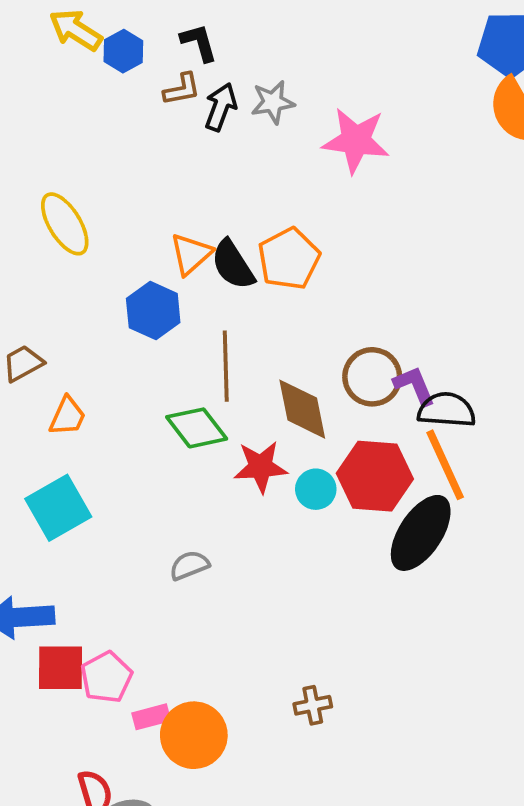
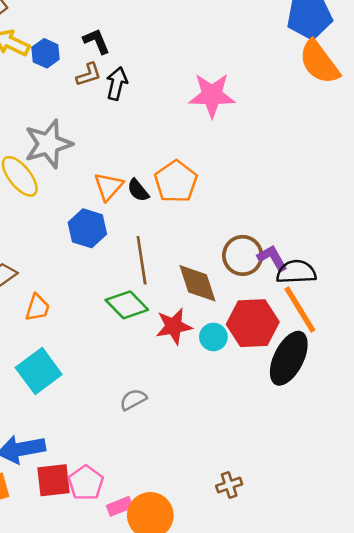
gray star: (273, 102) -> (48, 144), moved, size x1.6
black semicircle: (233, 265) -> (138, 190), size x0.7

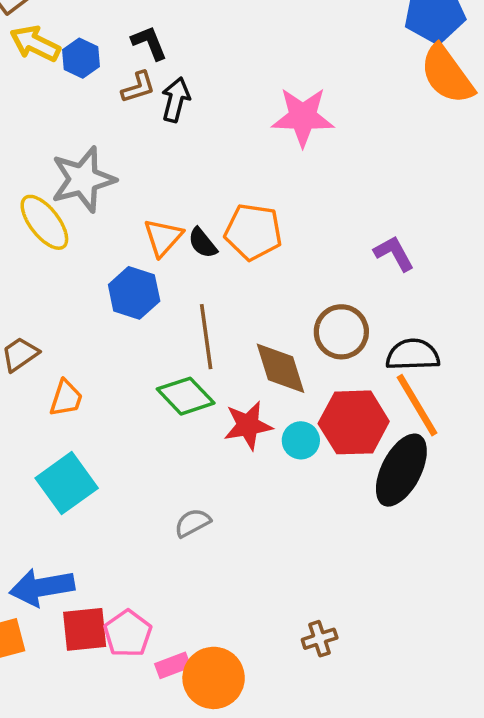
orange pentagon: (176, 182) -> (253, 232), turned -30
purple L-shape: (272, 258) -> (394, 253), moved

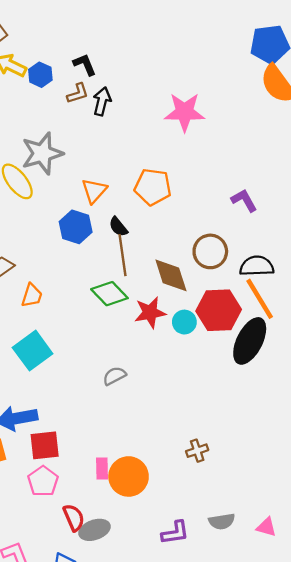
black semicircle: (203, 243) -> (118, 227), moved
pink pentagon: (128, 633) -> (43, 481), moved
pink rectangle: (173, 665) -> (102, 468), turned -70

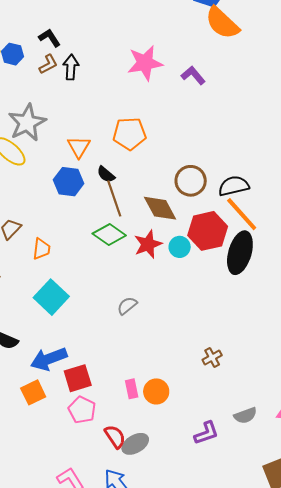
purple L-shape: (244, 200) -> (193, 75), moved
orange circle: (129, 476) -> (156, 391), size x0.7

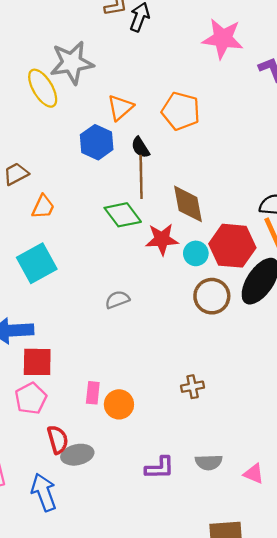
brown circle: (191, 181) -> (212, 296), moved

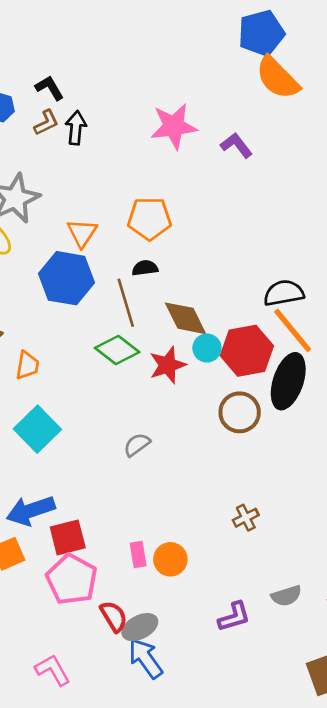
blue hexagon: (97, 142) -> (67, 278), size x1.4
black semicircle: (140, 147) -> (145, 268), moved, turned 130
cyan circle: (196, 253) -> (207, 348), moved
pink pentagon: (31, 398) -> (72, 579), size x1.4
blue arrow: (44, 492) -> (146, 658), moved

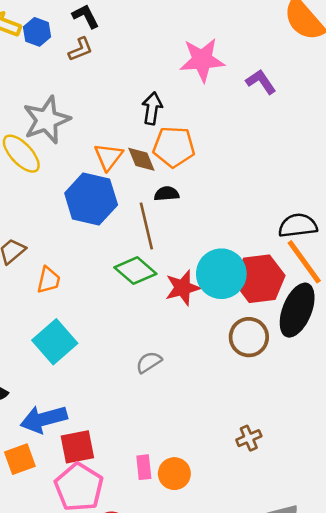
black arrow: (76, 128) -> (152, 108), moved
brown diamond: (186, 318) -> (141, 159), moved, size x0.7
cyan circle: (207, 348) -> (221, 274), size x1.8

